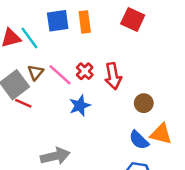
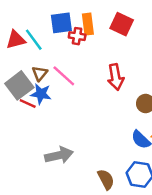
red square: (133, 19) -> (122, 24), moved
red cross: (85, 71) -> (77, 36), moved, turned -35
blue star: (80, 106) -> (41, 94), moved, turned 30

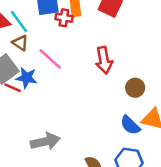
brown triangle: (40, 73) -> (20, 43), moved, turned -35

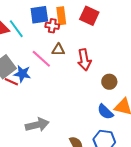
brown triangle: (20, 43) -> (58, 50), moved, turned -32

